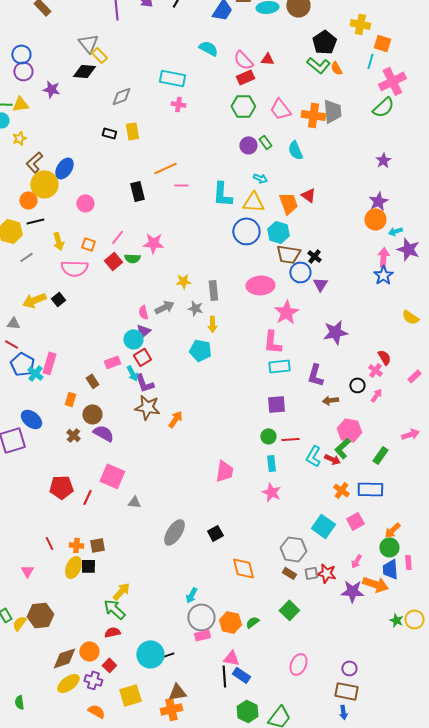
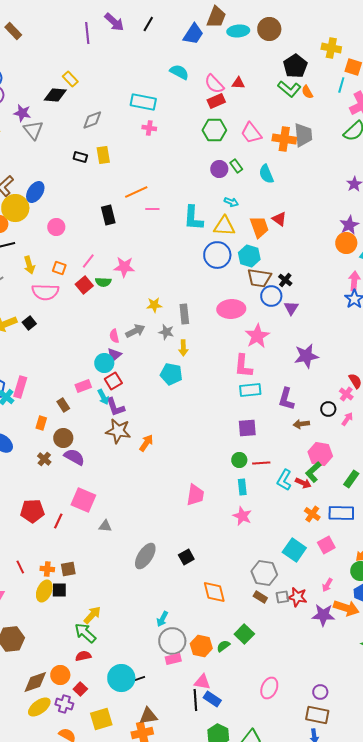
gray triangle: (88, 43) -> (33, 130), moved
green square: (289, 610) -> (244, 634), moved

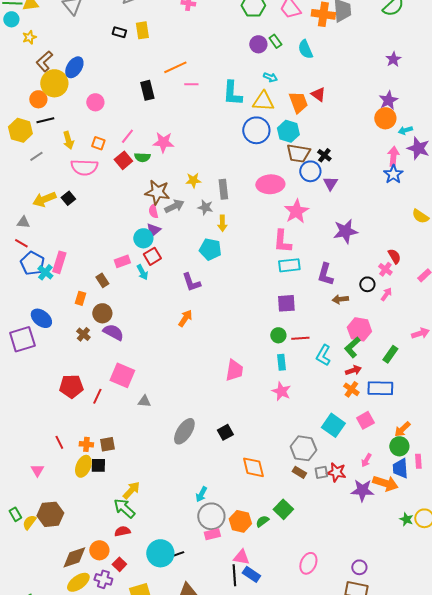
purple L-shape: (115, 407) -> (191, 282), moved
brown star: (118, 431) -> (157, 192), moved
red arrow: (303, 483) -> (353, 370), moved, turned -42

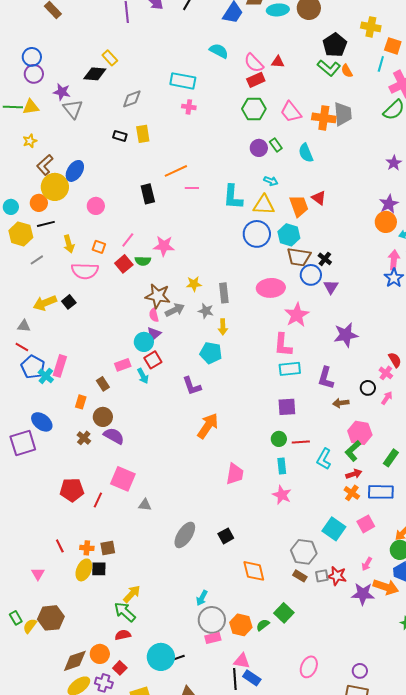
cyan circle: (11, 19) -> (11, 207), moved
orange arrow: (185, 318) -> (208, 426), moved, size x1.5

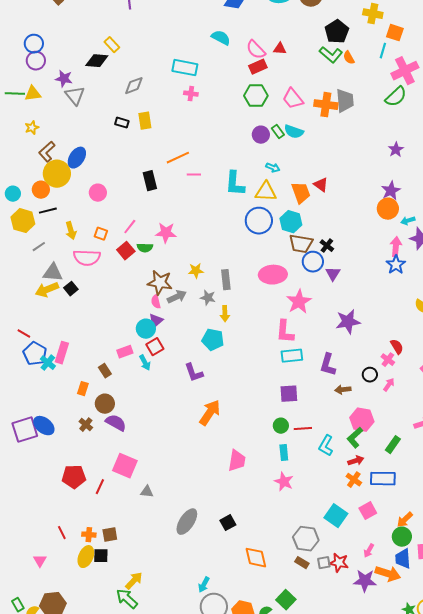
cyan semicircle: (306, 153) -> (294, 132), moved, turned -48
gray triangle: (24, 326) -> (53, 273), moved, size x1.5
blue ellipse: (42, 422) -> (44, 426), moved

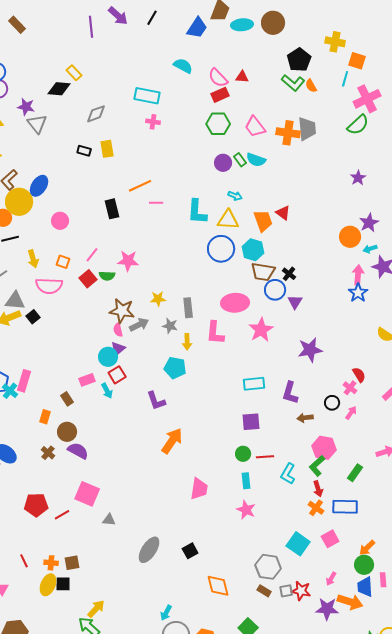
purple star: (391, 191) -> (369, 223), moved
pink L-shape: (285, 332) -> (215, 333), moved
red arrow: (356, 461) -> (318, 489), turned 91
red line: (100, 487) -> (62, 515), turned 35

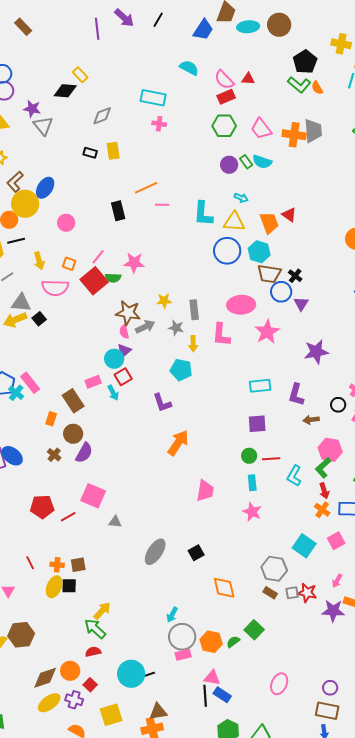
red square: (88, 279) -> (94, 281), size x1.5
pink rectangle: (24, 381) -> (30, 383), turned -55
brown rectangle: (67, 399) -> (73, 401), size x1.6
purple semicircle: (78, 451) -> (84, 453), turned 90

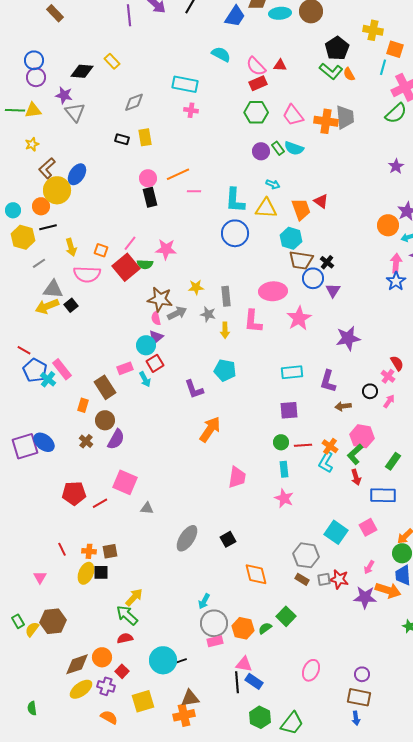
black diamond: (65, 91) -> (82, 71), moved
pink circle: (66, 223) -> (148, 178), moved
blue circle: (227, 251) -> (235, 233), moved
cyan pentagon: (181, 370) -> (225, 370), moved
orange cross: (322, 510) -> (330, 446), moved

